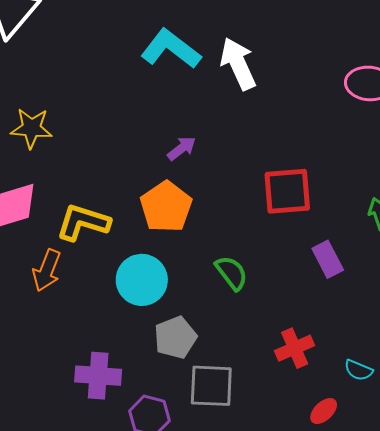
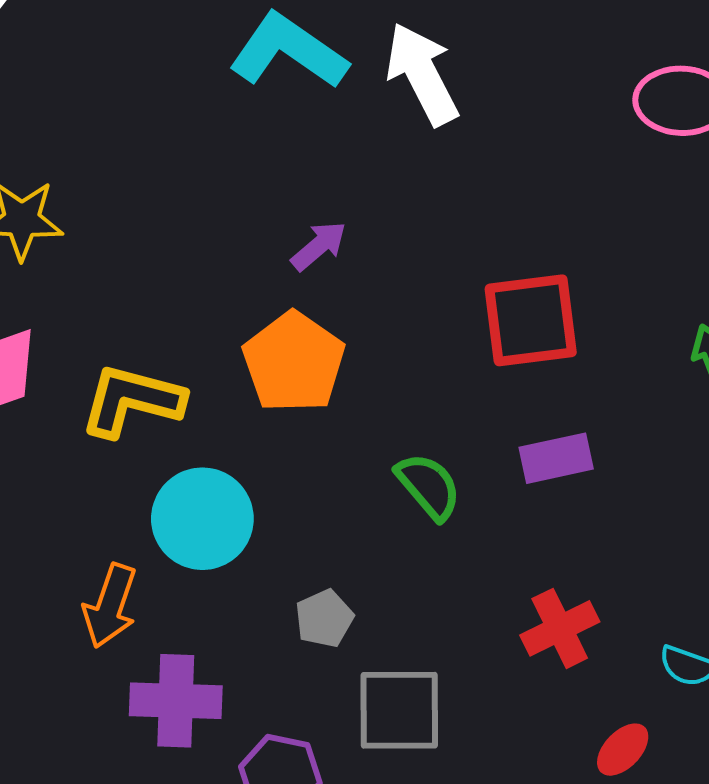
purple rectangle: (328, 259) -> (556, 458), moved, turned -72
orange arrow: (47, 270) -> (110, 606), moved
cyan circle: (142, 280) -> (202, 519), moved
gray pentagon: (175, 337) -> (324, 618), size x0.7

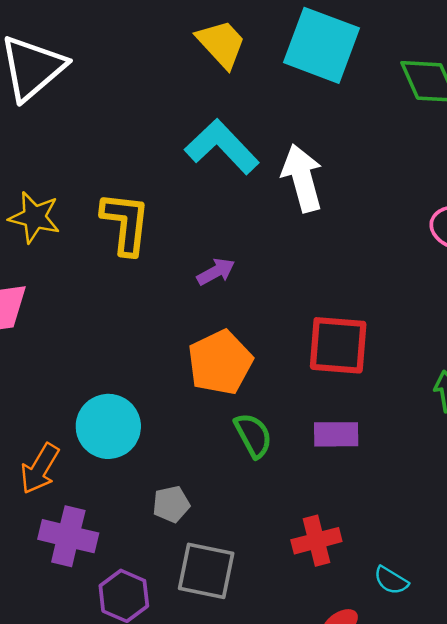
orange pentagon: (294, 362) -> (220, 362), moved
yellow L-shape: (132, 401) -> (126, 223), moved, turned 70

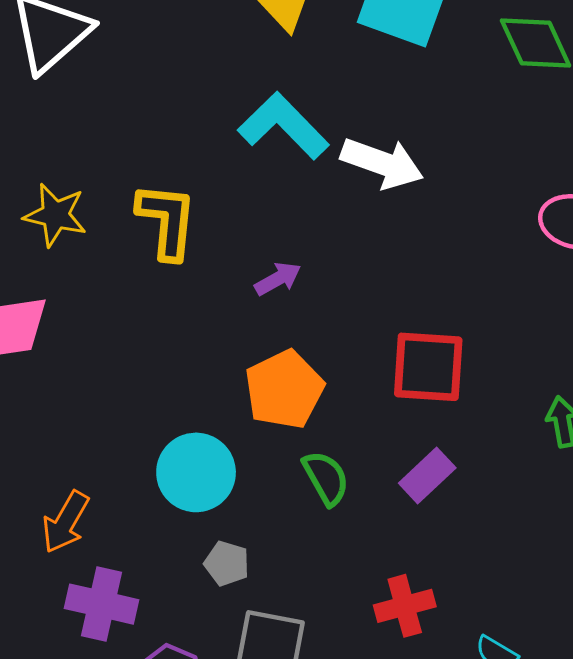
white arrow: (302, 178) -> (382, 163), turned 126
cyan circle: (108, 426) -> (196, 472), moved
purple rectangle: (336, 434) -> (427, 476), turned -42
gray pentagon: (171, 504) -> (227, 563), turned 30

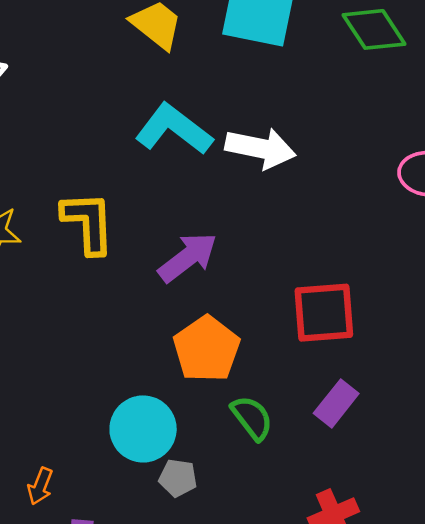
purple arrow: (278, 279) -> (188, 257), size x1.6
orange arrow: (66, 522) -> (40, 486), size x0.7
gray pentagon: (227, 563) -> (178, 478), moved

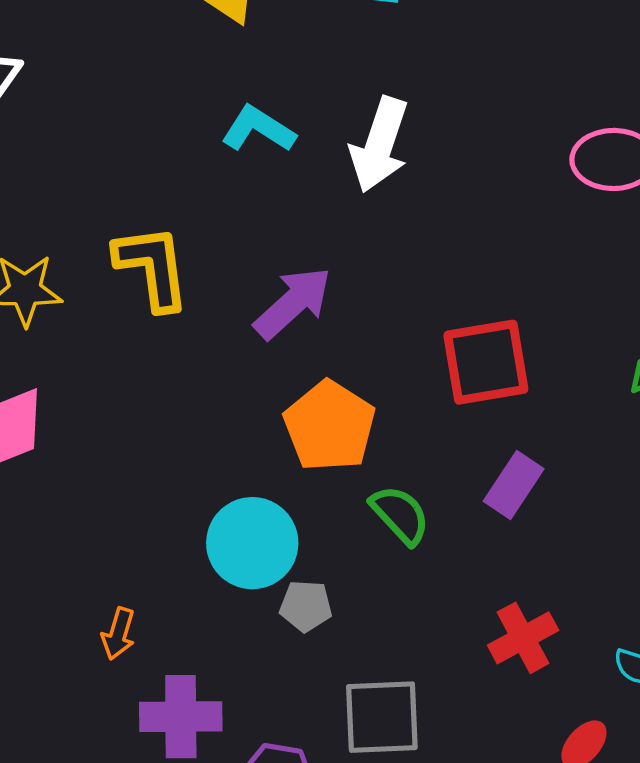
cyan L-shape: (174, 129) -> (258, 129), size x0.7
white arrow: (261, 148) -> (379, 145), turned 102

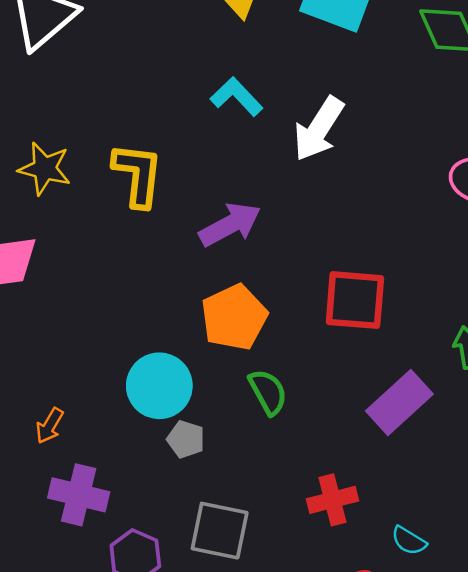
purple rectangle: (514, 485) -> (399, 403), moved, size x1.4

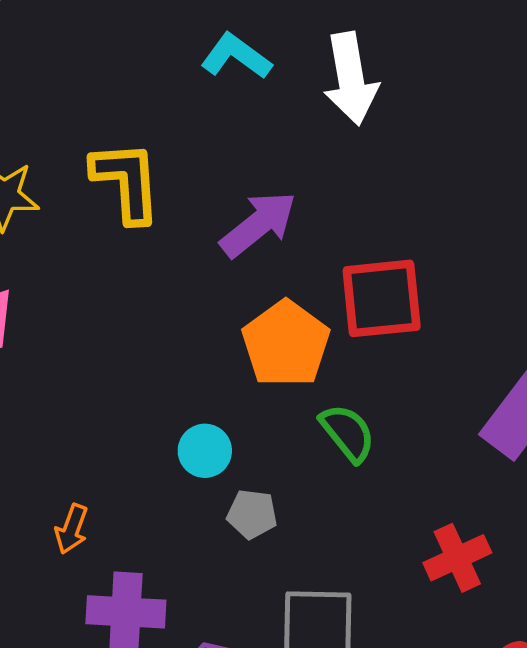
white arrow: (319, 129) -> (351, 79), turned -32
red square: (355, 300) -> (382, 298), moved
cyan circle: (159, 386) -> (205, 451), size x0.6

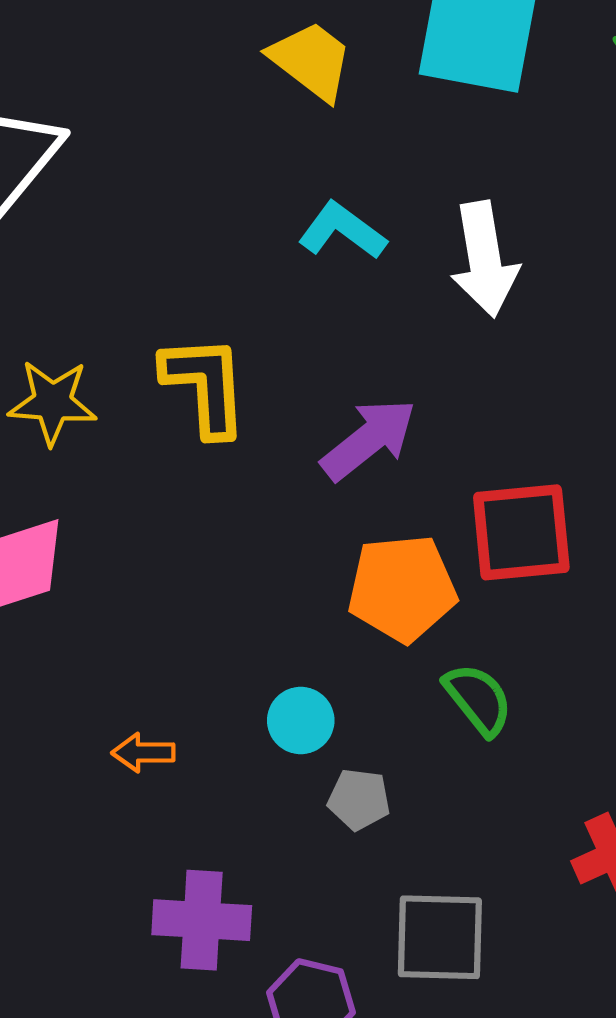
orange pentagon: (286, 344) -> (402, 588), turned 30
orange arrow: (72, 529) -> (143, 753), moved, turned 69

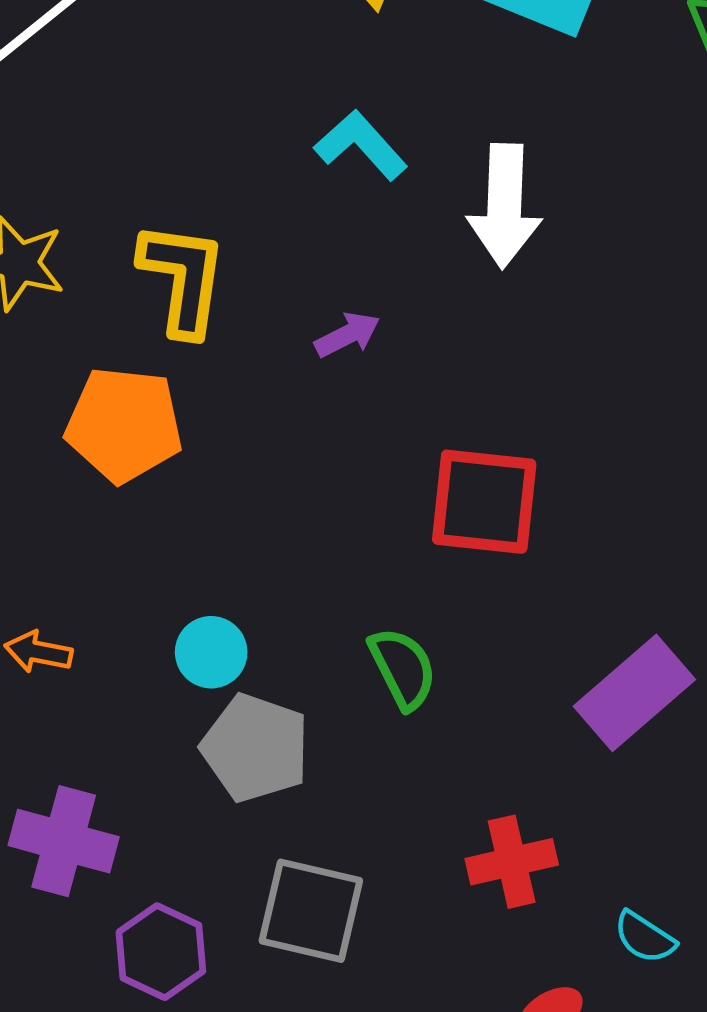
purple arrow: (369, 439) -> (347, 335), moved, size x0.6
orange pentagon: (402, 588) -> (124, 425), moved
gray pentagon: (359, 799) -> (255, 748), size x1.6

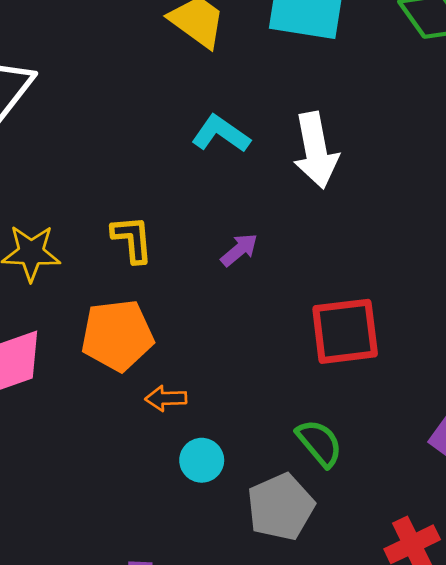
yellow L-shape: (183, 278) -> (132, 239), size x0.7
orange arrow: (38, 652) -> (166, 398), moved
gray pentagon: (255, 748) -> (281, 507), moved, turned -30

